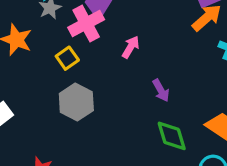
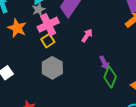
pink cross: (86, 24) -> (48, 25), moved
green diamond: (172, 136) -> (110, 77), moved, turned 35

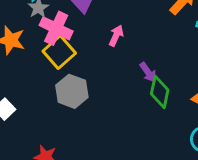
pink cross: (48, 25) -> (56, 28), turned -30
yellow square: (48, 41) -> (59, 52), size x1.5

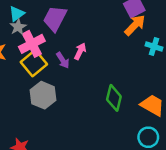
pink cross: (56, 28) -> (32, 44), turned 35
purple arrow: (148, 72) -> (63, 60), moved

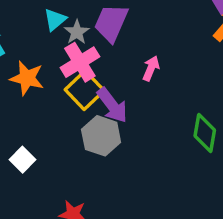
gray star: (18, 27) -> (77, 32), moved
purple arrow: (63, 60) -> (112, 105), moved, size x1.5

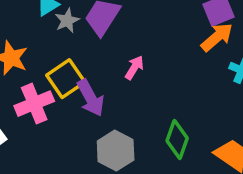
pink cross: (80, 62) -> (34, 104), moved
gray hexagon: (101, 136) -> (116, 151), moved

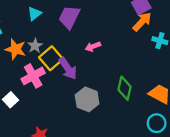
gray star: (67, 21) -> (35, 46), moved
pink arrow: (134, 68) -> (93, 47), turned -136

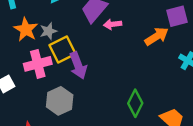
orange arrow: (142, 22) -> (157, 36), moved
pink arrow: (93, 47) -> (113, 24), moved
gray hexagon: (87, 99) -> (60, 101), moved

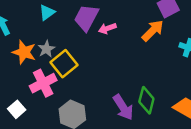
purple arrow: (78, 65) -> (123, 107), moved

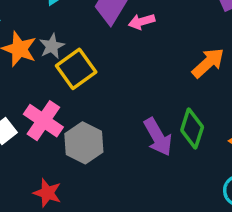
orange arrow: (153, 31) -> (208, 63), moved
pink cross: (43, 83) -> (43, 121), moved, turned -32

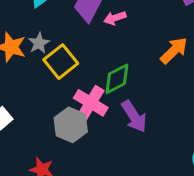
pink cross: (43, 121) -> (91, 103), moved
green diamond: (192, 129) -> (117, 79), moved, turned 48

